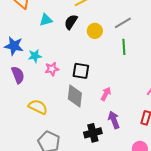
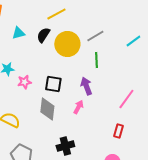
yellow circle: (95, 31) -> (67, 44), size x1.6
purple arrow: (114, 120) -> (86, 86), moved

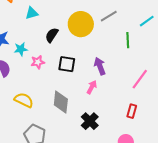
black semicircle: (43, 35) -> (52, 35), moved
green line: (96, 60) -> (128, 40), moved
gray diamond: (47, 109) -> (61, 102), moved
black cross: (65, 146) -> (90, 121), moved, turned -30

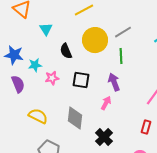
cyan triangle: (32, 13) -> (46, 29), turned -48
black semicircle: (52, 35) -> (66, 51), turned -56
green line: (128, 40) -> (121, 56), moved

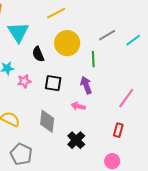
cyan triangle: (46, 29) -> (18, 32), size x1.6
gray line: (123, 32) -> (107, 35), moved
pink arrow: (106, 103) -> (78, 106), turned -104

